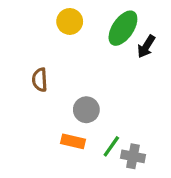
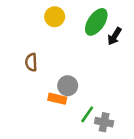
orange rectangle: (73, 141) -> (57, 99), moved

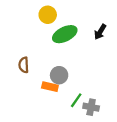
green ellipse: (96, 22) -> (65, 34), moved, turned 30
brown semicircle: (31, 62) -> (24, 65), moved

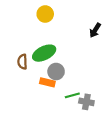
green ellipse: (65, 34) -> (44, 53), moved
green line: (76, 100) -> (72, 95), turned 40

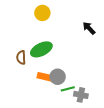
black arrow: (95, 30) -> (89, 28), turned 104
gray circle: (56, 72) -> (58, 77), moved

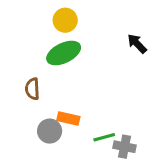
green ellipse: (41, 49) -> (64, 53), moved
gray circle: (58, 77) -> (50, 131), moved

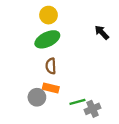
brown semicircle: (32, 89) -> (51, 66), moved
gray cross: (124, 147) -> (92, 109), turned -35

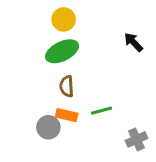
green line: (77, 102) -> (102, 111), moved
gray cross: (92, 109) -> (136, 139), moved

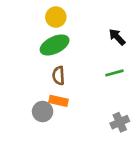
green line: (102, 111) -> (114, 73), moved

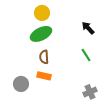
green line: (114, 73) -> (86, 55), turned 72
gray circle: (43, 112) -> (21, 84), moved

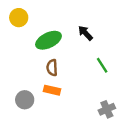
yellow circle: (42, 13) -> (19, 18), moved
black arrow: (88, 28) -> (85, 33), moved

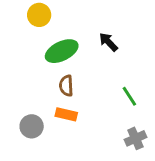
yellow circle: (19, 18) -> (39, 15), moved
green line: (102, 65) -> (129, 96), moved

